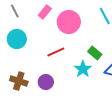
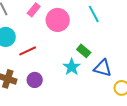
red line: (56, 52) -> (28, 51), moved

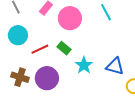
green rectangle: (84, 51) -> (64, 48), moved
purple circle: (35, 80) -> (47, 78), size x1.5

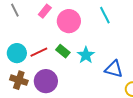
cyan circle: (18, 35) -> (17, 53), moved
cyan star: (84, 65) -> (86, 55), moved

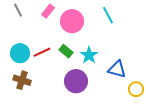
purple circle: (46, 81) -> (76, 81), moved

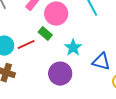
green rectangle: (66, 51) -> (45, 34), moved

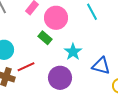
red line: (26, 45) -> (26, 67), moved

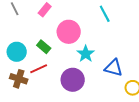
pink circle: (56, 18) -> (69, 32), moved
green rectangle: (45, 38) -> (44, 47), moved

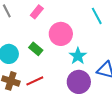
red line: (39, 69) -> (35, 81), moved
purple circle: (73, 80) -> (79, 82), moved

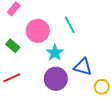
cyan line: (97, 16) -> (70, 25), moved

